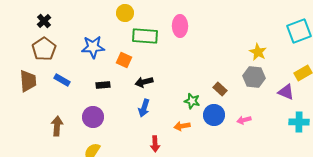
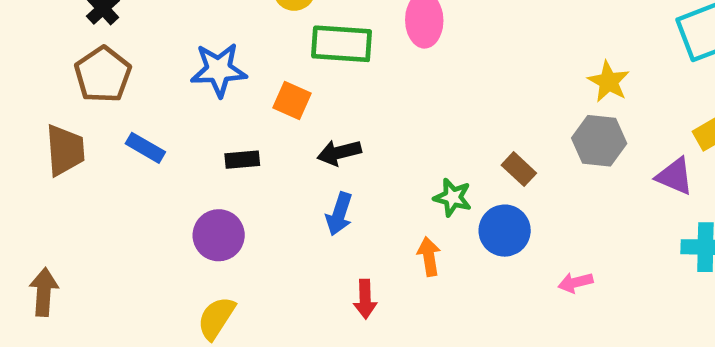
pink arrow: (244, 120) -> (575, 283), moved
brown arrow: (57, 126) -> (44, 292), moved
orange arrow: (182, 126) -> (429, 257), turned 91

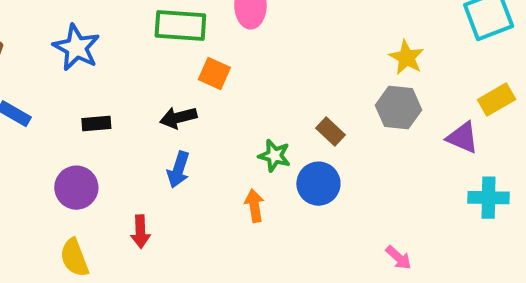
blue star: (219, 70) -> (76, 48), turned 30
orange square: (292, 101) -> (214, 74), moved
pink arrow: (575, 283) -> (398, 258), moved, turned -124
red arrow: (365, 299) -> (140, 232), moved
yellow semicircle: (216, 318) -> (74, 258), turned -54

